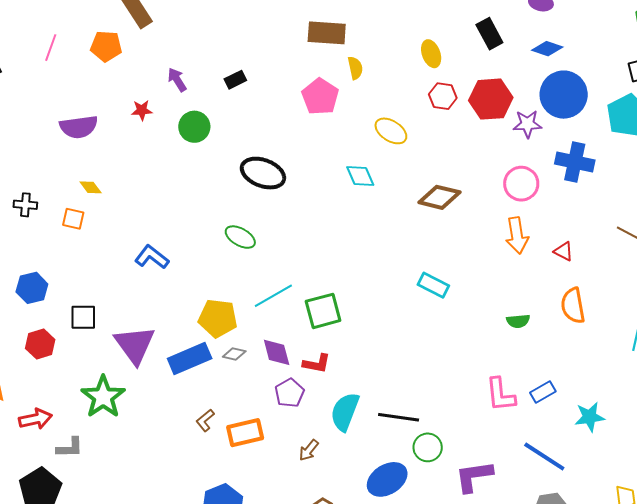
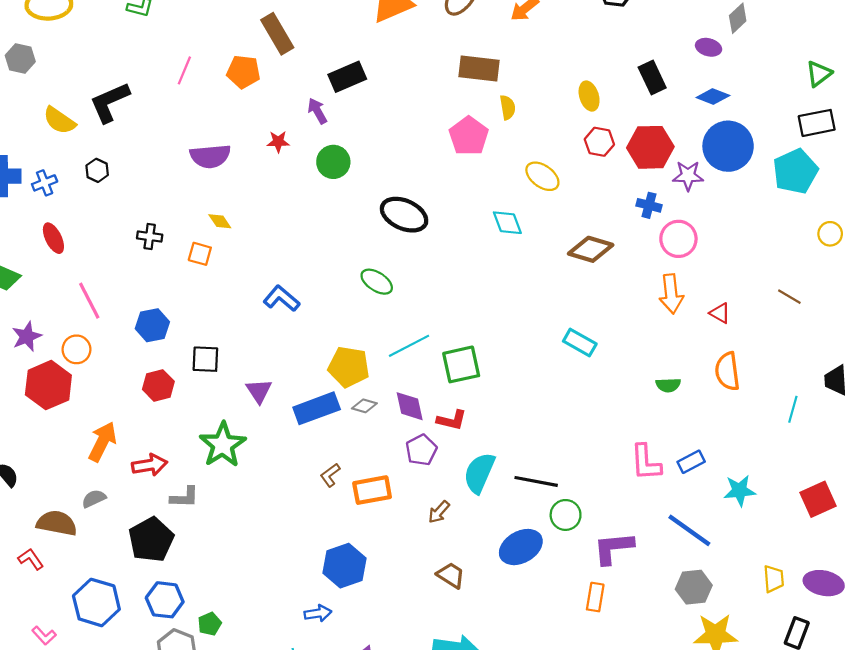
black rectangle: (235, 80) -> (347, 77), moved, size x1.6
blue cross: (575, 162) -> (649, 205), moved, size x0.6
purple triangle: (135, 345) -> (259, 391), size x0.6

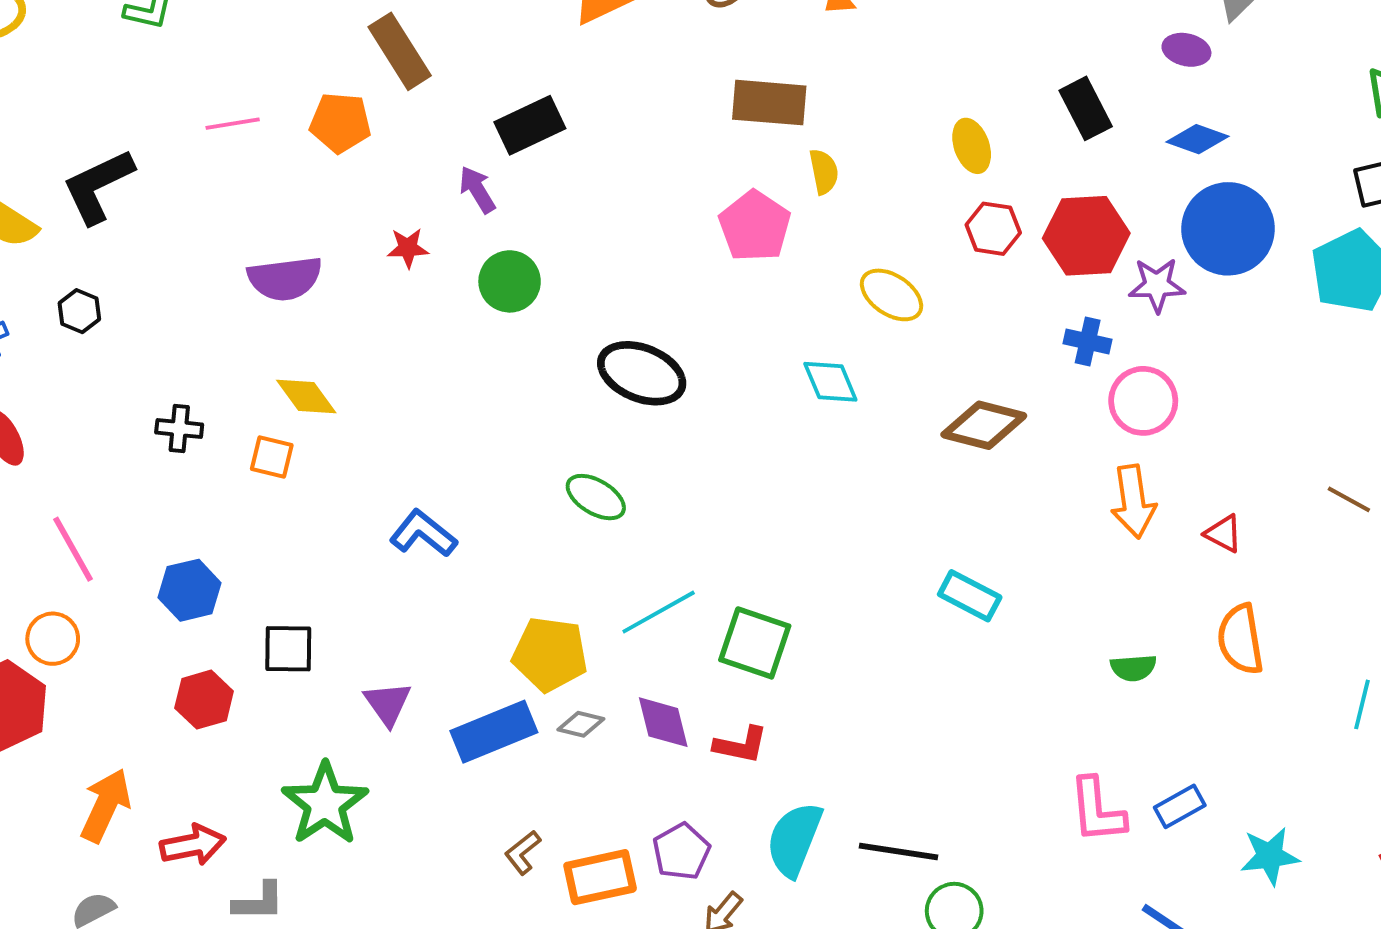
pink line: (184, 70) -> (233, 124), turned 60
yellow diamond: (220, 221) -> (306, 396), size x1.4
green square: (461, 364) -> (755, 643), turned 33
purple pentagon: (421, 450) -> (681, 851), moved

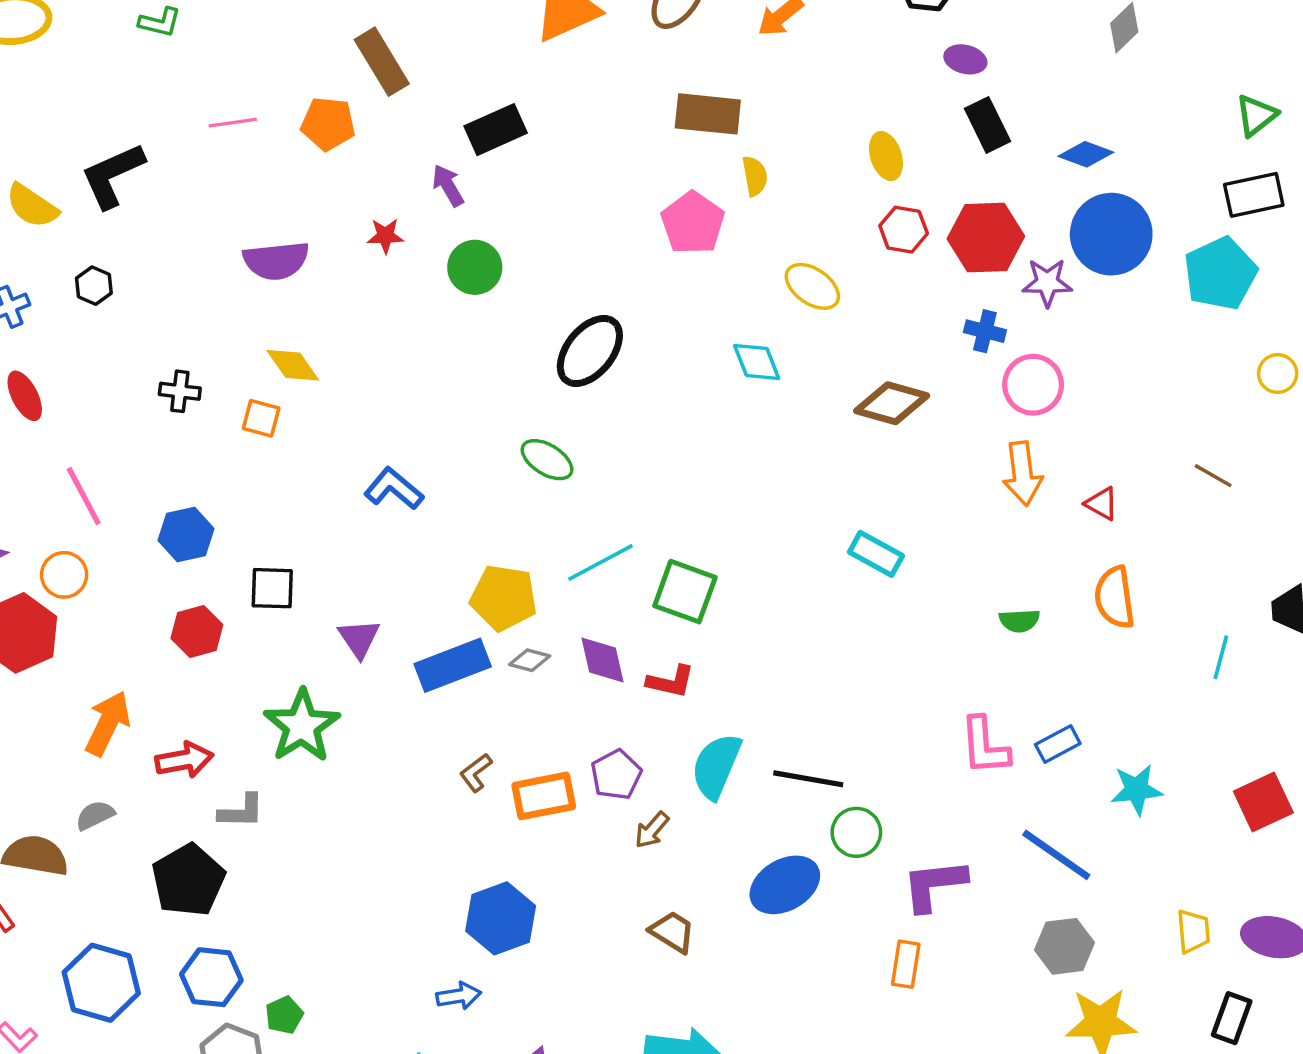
purple ellipse: (1186, 50) -> (965, 59), moved
black ellipse: (642, 373) -> (590, 351), turned -74

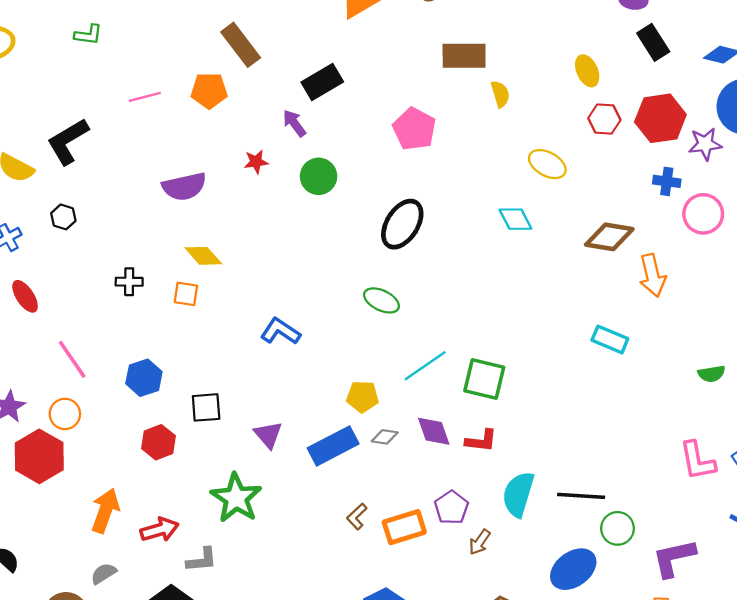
pink pentagon: (693, 223) -> (414, 129), moved
orange arrow: (1022, 474) -> (653, 275), moved
yellow pentagon: (504, 598) -> (362, 397), size x0.7

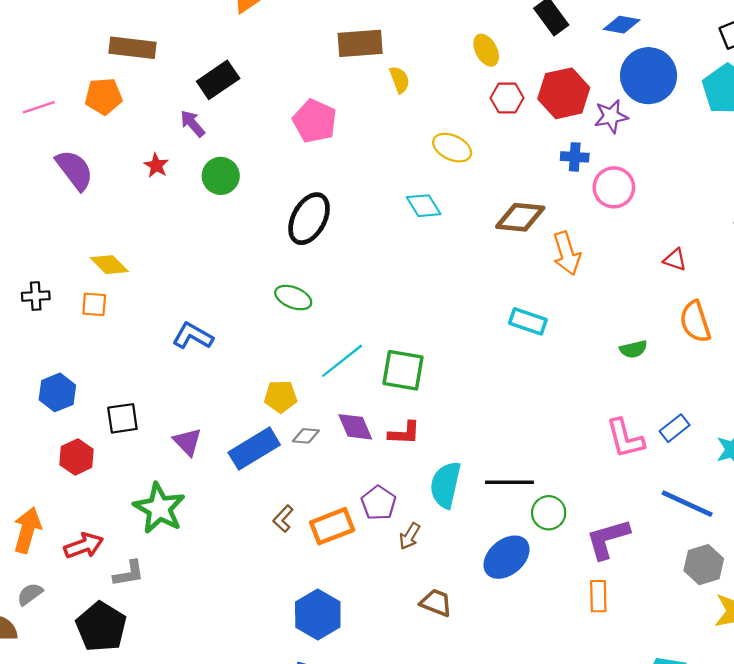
brown rectangle: (241, 45) -> (133, 48), turned -42
red star: (256, 162) -> (156, 165), turned -30
purple semicircle: (184, 187) -> (75, 170), moved, turned -111

